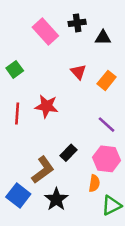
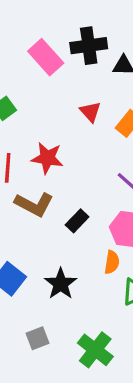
black cross: (77, 23) -> (89, 46), size x1.5
brown L-shape: (43, 170) -> (34, 204), moved, turned 64

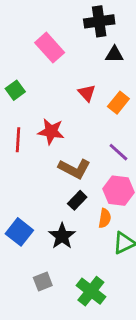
black cross: (89, 46) -> (99, 21), moved
brown L-shape: (34, 204) -> (74, 169), moved
black rectangle: (77, 221) -> (77, 200), moved

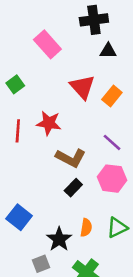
red triangle: (87, 93) -> (82, 87), size x1.5
orange semicircle: (105, 218) -> (86, 228), moved
black star: (62, 236) -> (59, 239), moved

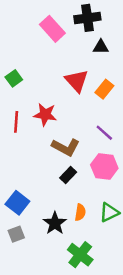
pink rectangle: (47, 44) -> (52, 29), moved
gray square: (41, 264) -> (16, 234), moved

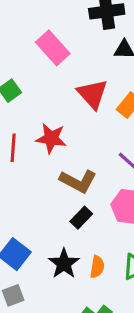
pink rectangle: (52, 29) -> (53, 48), moved
black star: (55, 223) -> (64, 264), moved

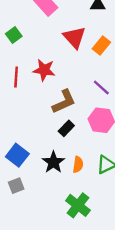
brown L-shape: (78, 181) -> (64, 102), turned -52

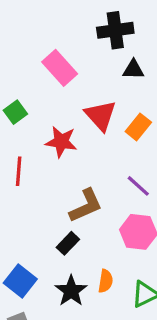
red star: (44, 70) -> (61, 142), moved
black rectangle: (66, 128) -> (68, 243), moved
orange semicircle: (78, 165) -> (105, 281), moved

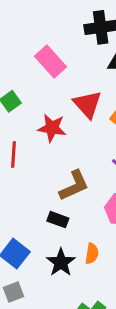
black rectangle: (68, 243) -> (58, 220), turned 66

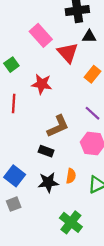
red triangle: (87, 104) -> (68, 53), moved
black star: (61, 262) -> (48, 182), turned 30

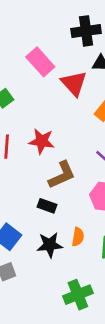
red star: (42, 84) -> (42, 141), moved
green cross: (71, 222) -> (78, 295), turned 30

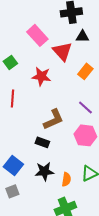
red star: (42, 141) -> (41, 76), moved
orange semicircle: (78, 237) -> (66, 179), moved

